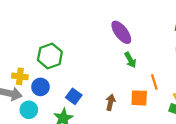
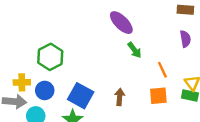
blue square: (74, 96) -> (81, 96), size x1.5
orange square: (139, 98) -> (158, 96), moved

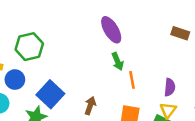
purple semicircle: (185, 39) -> (170, 87), moved
orange line: (162, 70) -> (132, 80), moved

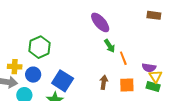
purple semicircle: (170, 87) -> (149, 68), moved, turned 104
brown arrow: (90, 106) -> (104, 82), moved

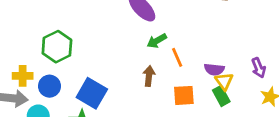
green arrow: (110, 46) -> (157, 41), turned 96
brown arrow: (104, 82) -> (149, 76), moved
green rectangle: (153, 86) -> (221, 96), turned 48

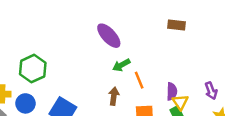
purple semicircle: (214, 69) -> (172, 91), turned -96

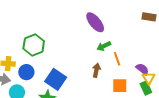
purple semicircle: (172, 91) -> (142, 69), turned -56

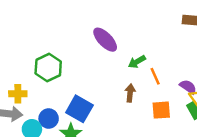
purple ellipse: (95, 22) -> (105, 40), moved
blue circle: (26, 72) -> (49, 119), moved

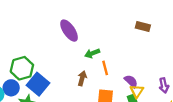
green hexagon: (48, 68) -> (22, 68), moved

